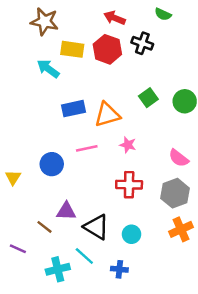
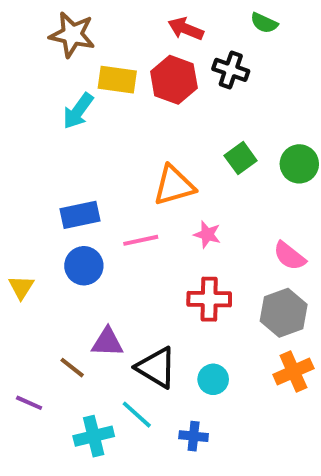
cyan arrow: (48, 69) -> (78, 111), turned -90
blue rectangle: (73, 109) -> (80, 215), moved

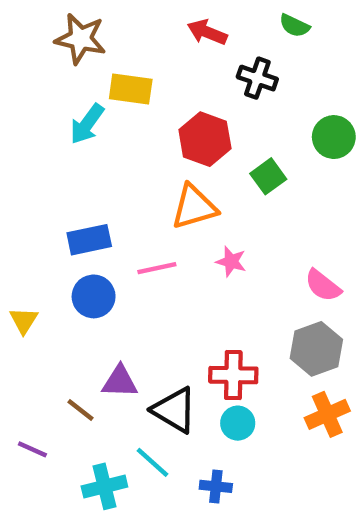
red hexagon: (174, 80) -> (205, 139), moved
green circle: (299, 164) -> (334, 137), moved
red cross: (209, 299) -> (233, 375), moved

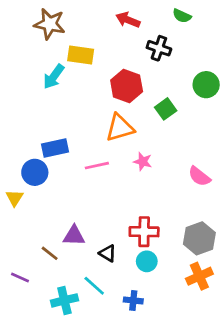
blue circle: (94, 296) -> (35, 172), moved
gray hexagon: (316, 349) -> (199, 238), moved
black triangle: (174, 410) -> (108, 253), size x0.6
orange cross: (327, 414) -> (199, 276), moved

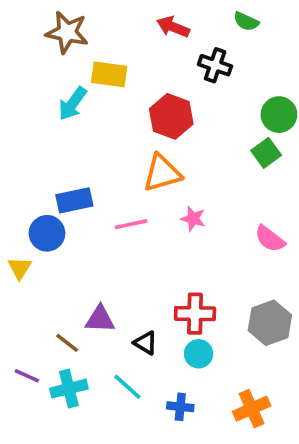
green square: (166, 109) -> (266, 153), moved
orange cross: (199, 276) -> (252, 409), moved
cyan cross: (64, 300) -> (69, 389), moved

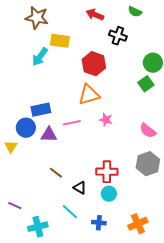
purple triangle: (100, 319) -> (49, 135), moved
gray hexagon: (270, 323) -> (148, 164), moved
brown line: (67, 343) -> (56, 173), moved
cyan cross: (69, 389) -> (38, 227), moved

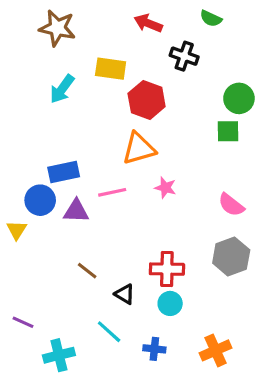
yellow rectangle: (60, 41) -> (111, 69), moved
green square: (146, 84) -> (228, 131), turned 35

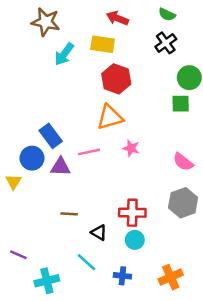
black cross: (184, 56) -> (166, 43), moved, turned 35
yellow rectangle: (111, 69) -> (103, 44), moved
cyan arrow: (62, 89) -> (64, 54), moved
blue rectangle: (64, 172) -> (51, 136), turned 65
brown line: (87, 271) -> (69, 214), turned -35

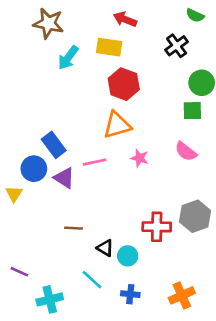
green semicircle: (167, 14) -> (195, 15), moved
pink semicircle: (183, 162) -> (186, 151), moved
purple triangle: (60, 167) -> (64, 178), turned 30
red cross: (132, 213) -> (157, 227), moved
cyan circle: (135, 240) -> (128, 256), moved

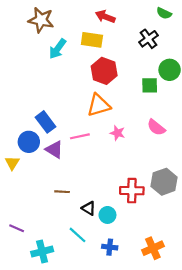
green square: (192, 111) -> (150, 85), moved

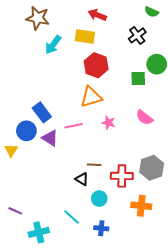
brown line: (62, 192) -> (94, 165), moved
black triangle: (89, 208) -> (82, 179), moved
orange cross: (153, 248) -> (141, 206), moved, turned 30

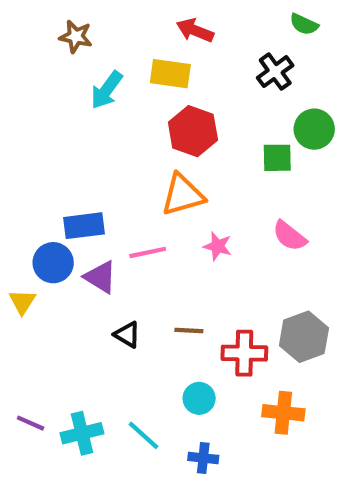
brown star: (38, 18) -> (76, 37), size x0.7
blue rectangle: (42, 112) -> (84, 226), turned -60
black triangle: (82, 179) -> (127, 335), moved
cyan cross: (39, 232) -> (82, 433), moved

